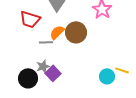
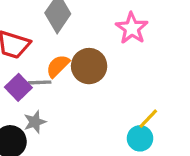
yellow line: (122, 70) -> (148, 119), moved, turned -64
purple square: (53, 73) -> (18, 87), moved

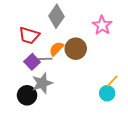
gray star: (35, 122) -> (42, 83), size x1.5

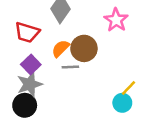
gray line: (45, 59) -> (70, 67), moved
gray star: (42, 83) -> (30, 84), moved

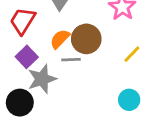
red trapezoid: (27, 32) -> (23, 21), turned 105
gray star: (30, 84) -> (42, 79), moved
yellow line: (128, 88) -> (132, 54), moved

